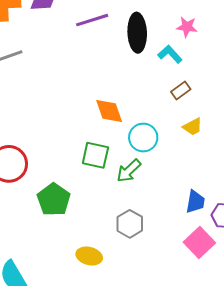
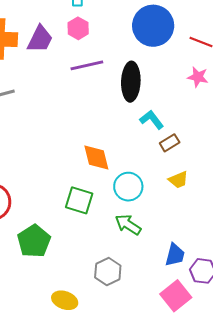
pink star: (187, 27) -> (198, 77), moved
cyan L-shape: (170, 54) -> (152, 120), moved
green arrow: (129, 171) -> (128, 225), moved, turned 72

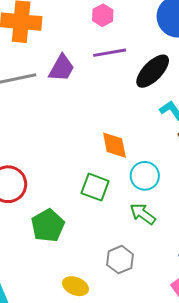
purple trapezoid: (40, 39) -> (62, 68), moved
black ellipse: (131, 82) -> (153, 71), turned 39

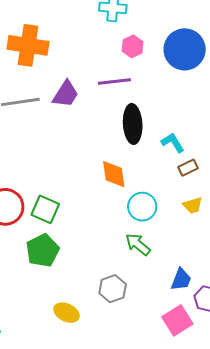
pink hexagon: (103, 15) -> (133, 46), moved
black ellipse: (153, 71) -> (133, 124), moved, turned -51
green square: (95, 187) -> (45, 209), moved

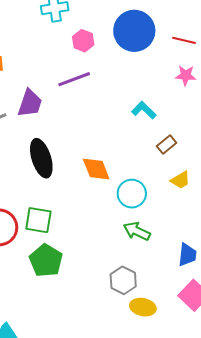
black ellipse: (133, 124) -> (41, 158), moved
cyan L-shape: (173, 143) -> (144, 110), moved
yellow ellipse: (67, 313) -> (143, 307), moved

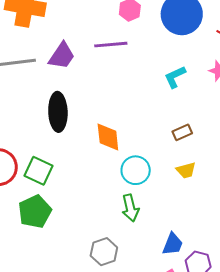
cyan L-shape: (144, 110) -> (175, 77), moved, turned -85
green arrow: (137, 231) -> (130, 208), turned -144

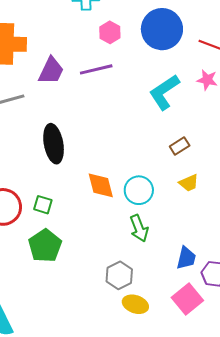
purple trapezoid: (62, 56) -> (51, 71), moved
cyan L-shape: (175, 77) -> (164, 92), size x1.5
orange diamond: (108, 137) -> (101, 185), moved
green square: (39, 171) -> (43, 205), size x0.7

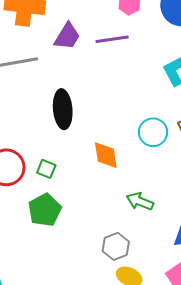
cyan circle: (139, 190) -> (153, 132), moved
green arrow: (139, 228) -> (140, 201), turned 128

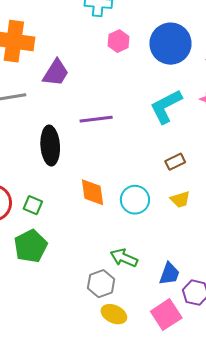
purple line: (112, 39) -> (96, 119), moved
cyan circle: (153, 132) -> (135, 200), moved
green arrow: (140, 201) -> (124, 258), moved

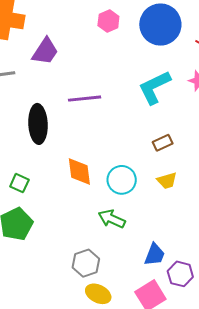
green arrow: (124, 258) -> (112, 219), moved

